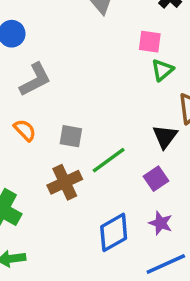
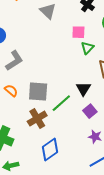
gray square: (71, 136) -> (38, 91), size x1.5
black triangle: (165, 137) -> (83, 89), moved
blue diamond: (114, 232) -> (50, 149), moved

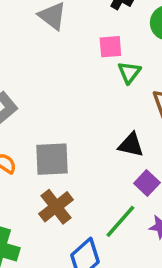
black triangle: (83, 89) -> (131, 145), turned -42
green line: (61, 103) -> (120, 221), moved

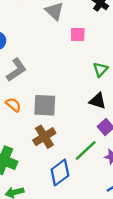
pink square: (110, 47) -> (78, 34), moved
green triangle: (129, 72) -> (100, 70), moved

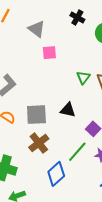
pink square: (78, 34) -> (49, 53), moved
black triangle: (98, 101) -> (68, 110), moved

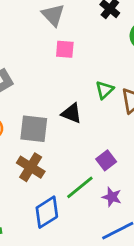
black triangle: (68, 110) -> (72, 113), moved
brown cross: (39, 143) -> (31, 167), turned -30

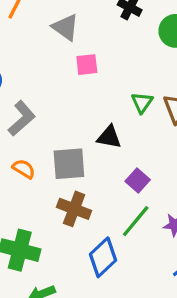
purple square: (106, 160) -> (138, 181), moved

